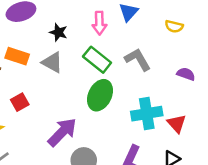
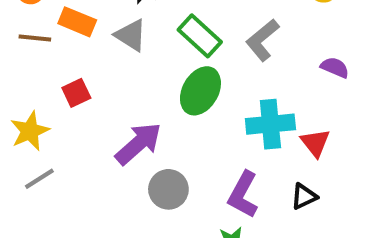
gray L-shape: (138, 59) -> (262, 40), turned -104

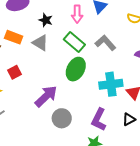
gray L-shape: (262, 40) -> (105, 43), turned 90

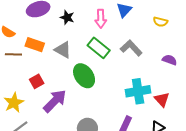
black star: (46, 20) -> (67, 17), moved
green ellipse: (76, 69) -> (84, 76), moved, turned -60
purple arrow: (46, 96) -> (55, 101), moved

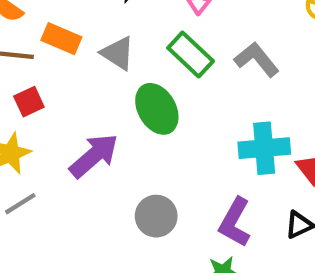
red square: (37, 81) -> (29, 102), moved

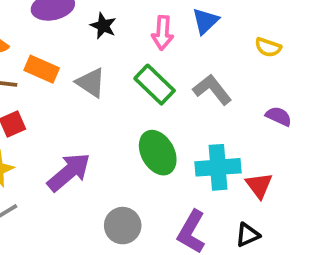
green ellipse: (157, 109) -> (158, 153), moved

